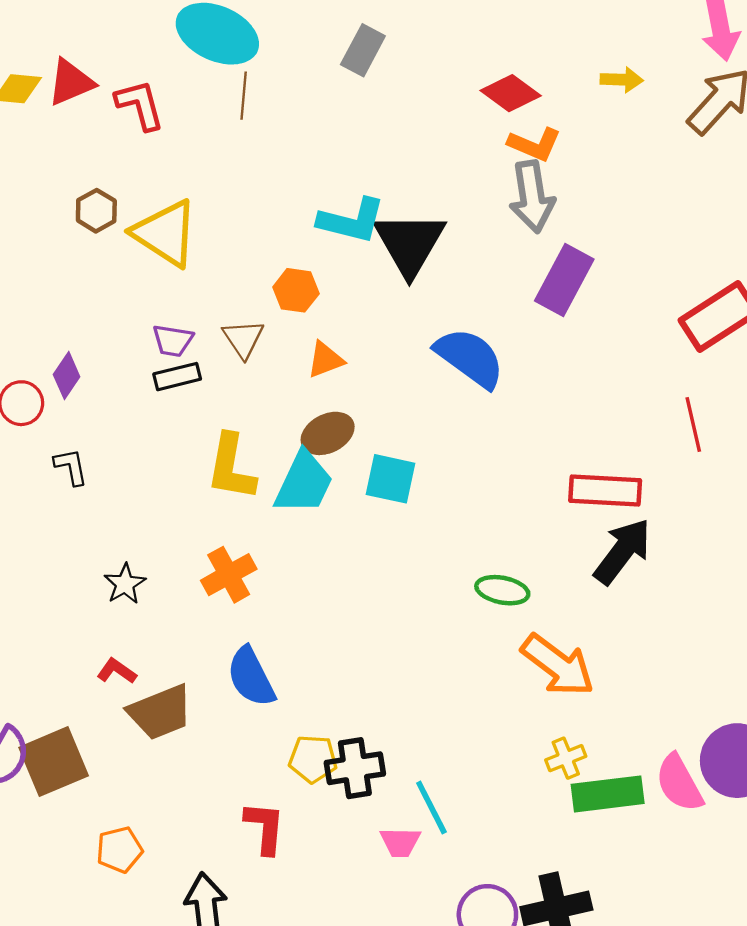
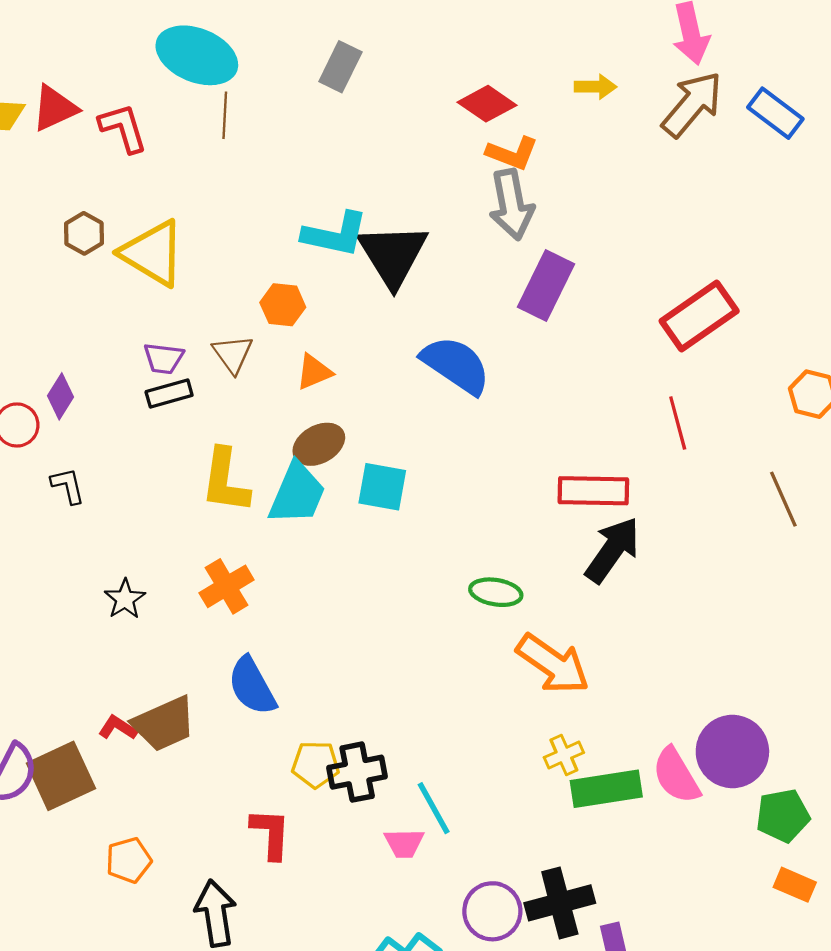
red L-shape: (117, 671) -> (118, 728), moved

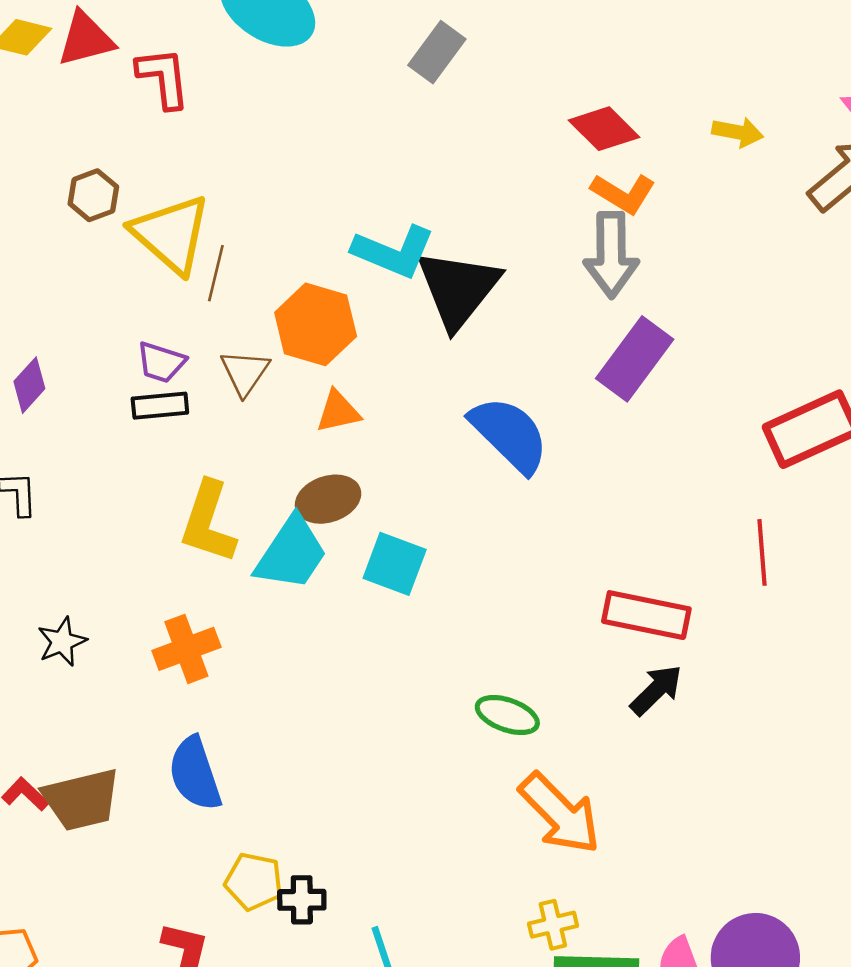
brown line: (225, 115) -> (216, 273), moved
orange hexagon: (283, 305) -> (316, 324), size x1.5
black arrow: (612, 550) -> (656, 690), size x0.7
black cross: (357, 772) -> (302, 900), size x0.7

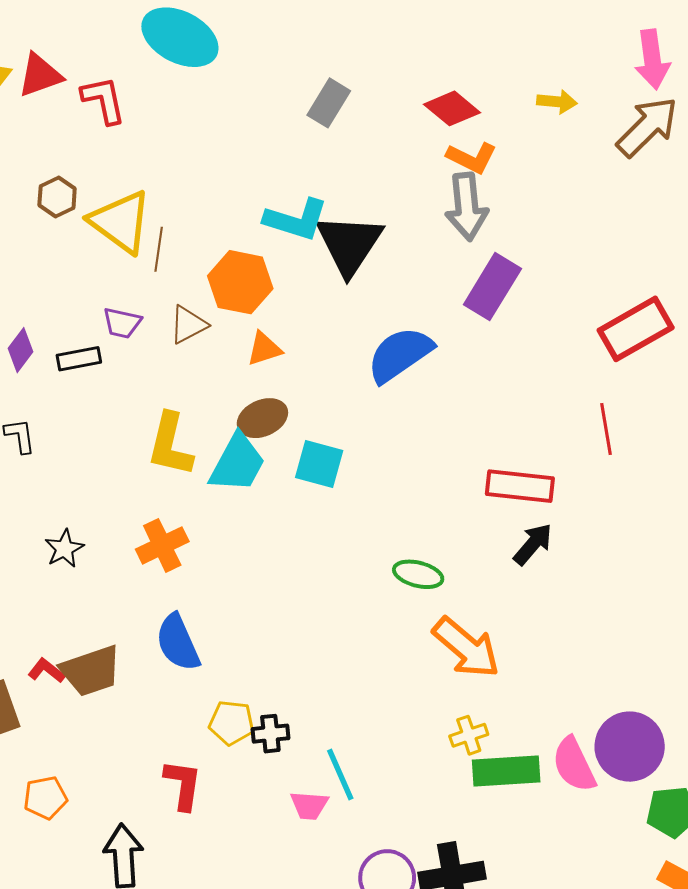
gray rectangle: (437, 52) -> (329, 103), moved
brown triangle: (245, 372) -> (188, 325), turned 33
black rectangle: (160, 406) -> (79, 359), moved
blue semicircle: (509, 434) -> (400, 355), turned -74

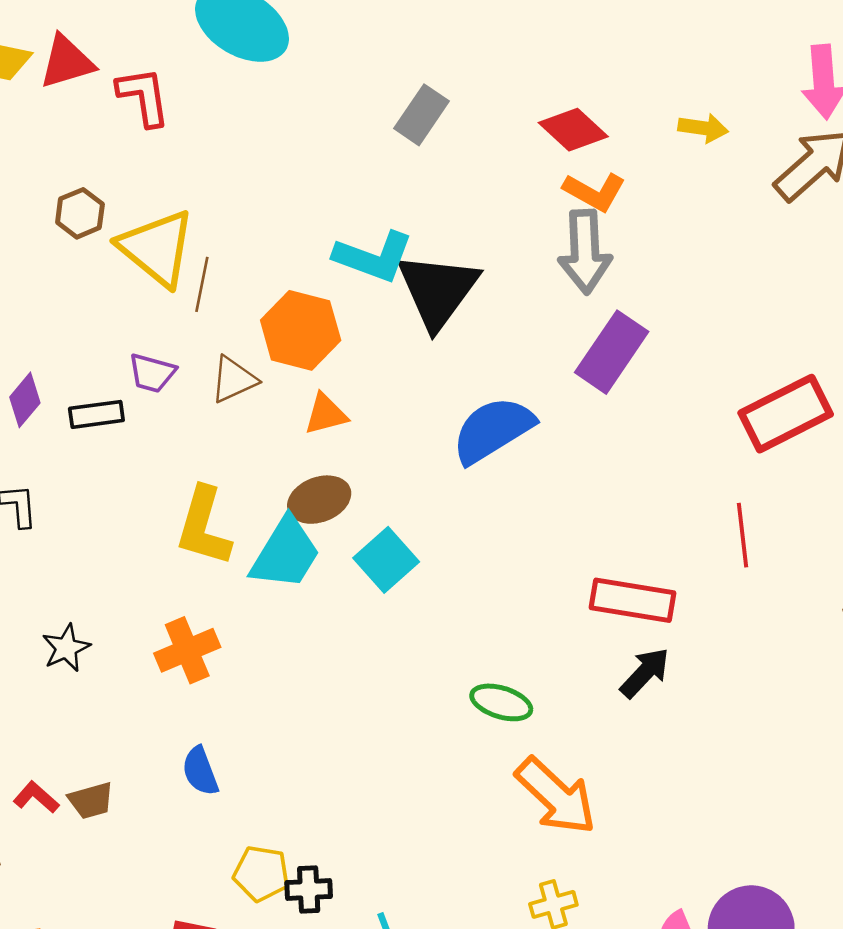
cyan square: (319, 464) -> (386, 560), turned 30
blue semicircle: (178, 643) -> (200, 771), size x0.7
brown trapezoid: (91, 671) -> (91, 800), size x0.6

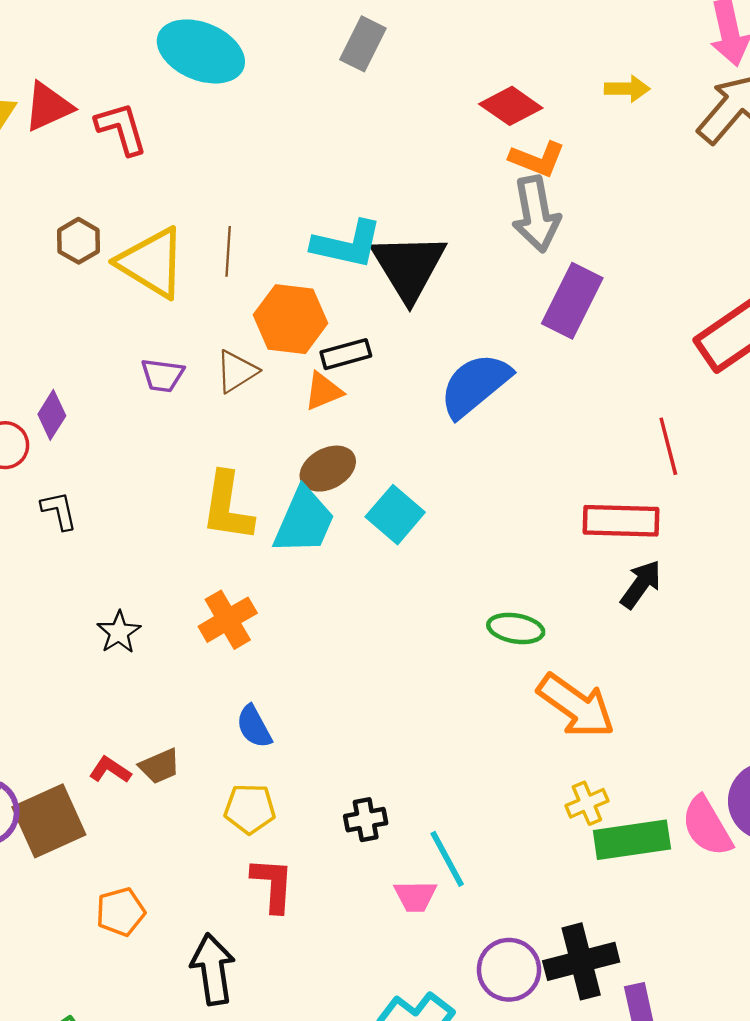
gray rectangle: (421, 115) -> (363, 44), moved
brown line: (202, 284) -> (228, 251), moved
black rectangle: (96, 414) -> (346, 354), moved
red line: (743, 535) -> (668, 446), moved
yellow pentagon: (261, 874) -> (250, 809), moved

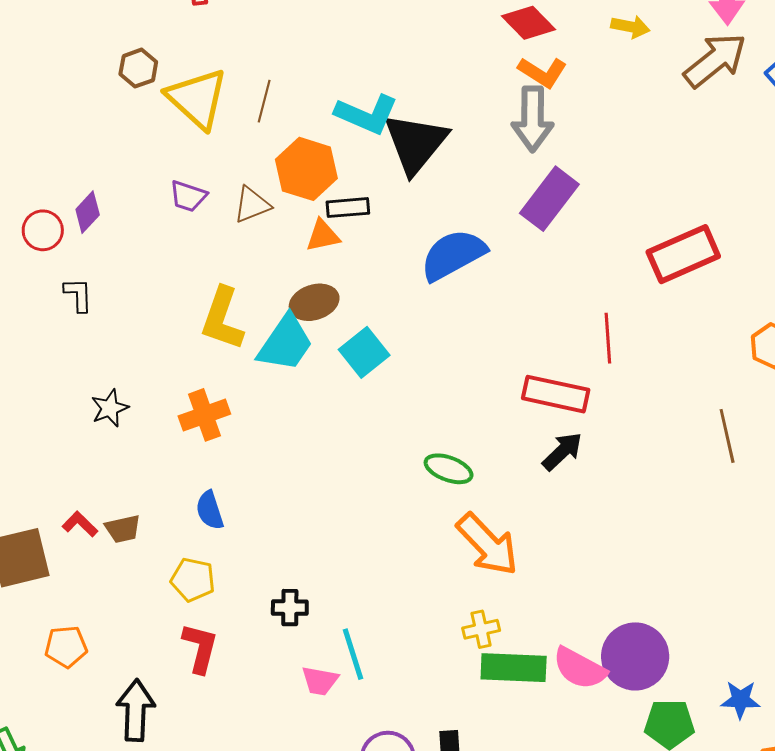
pink semicircle: (707, 826) -> (580, 668), turned -42

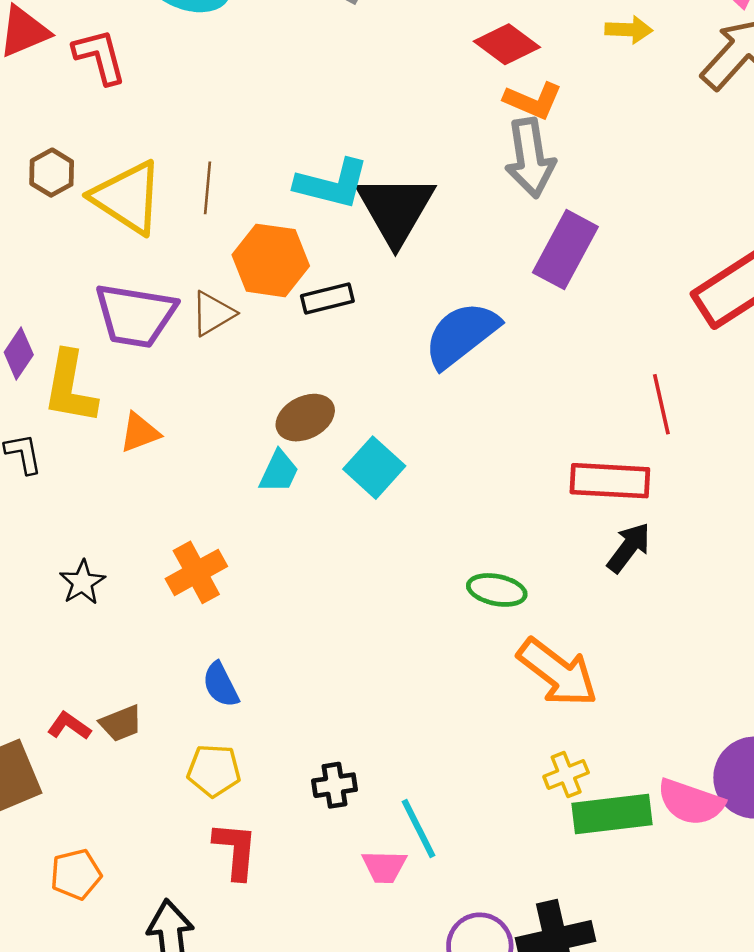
purple trapezoid: (188, 196) -> (135, 315), size x1.8
orange triangle: (323, 236) -> (140, 432), moved
yellow L-shape: (222, 319) -> (70, 387), moved
cyan trapezoid: (285, 343) -> (279, 472), size x0.6

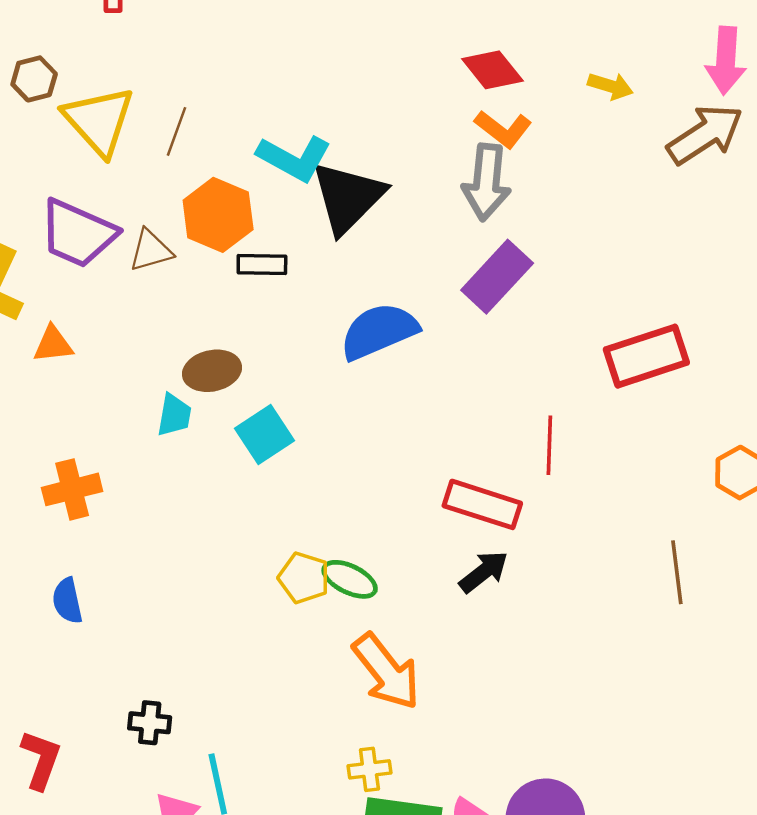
cyan trapezoid: (279, 472) -> (174, 415), turned -30
yellow pentagon: (214, 770) -> (304, 578), moved

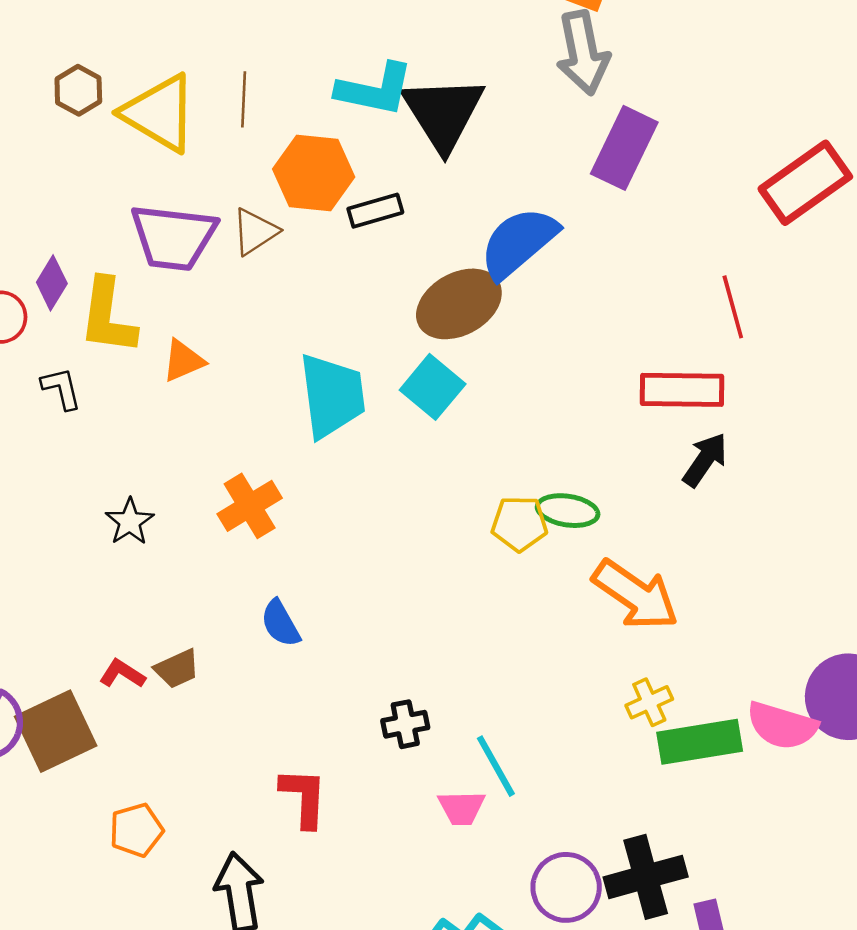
brown ellipse: (212, 371) -> (459, 304), moved, size x1.4
cyan trapezoid: (174, 415) -> (332, 396), size x1.8

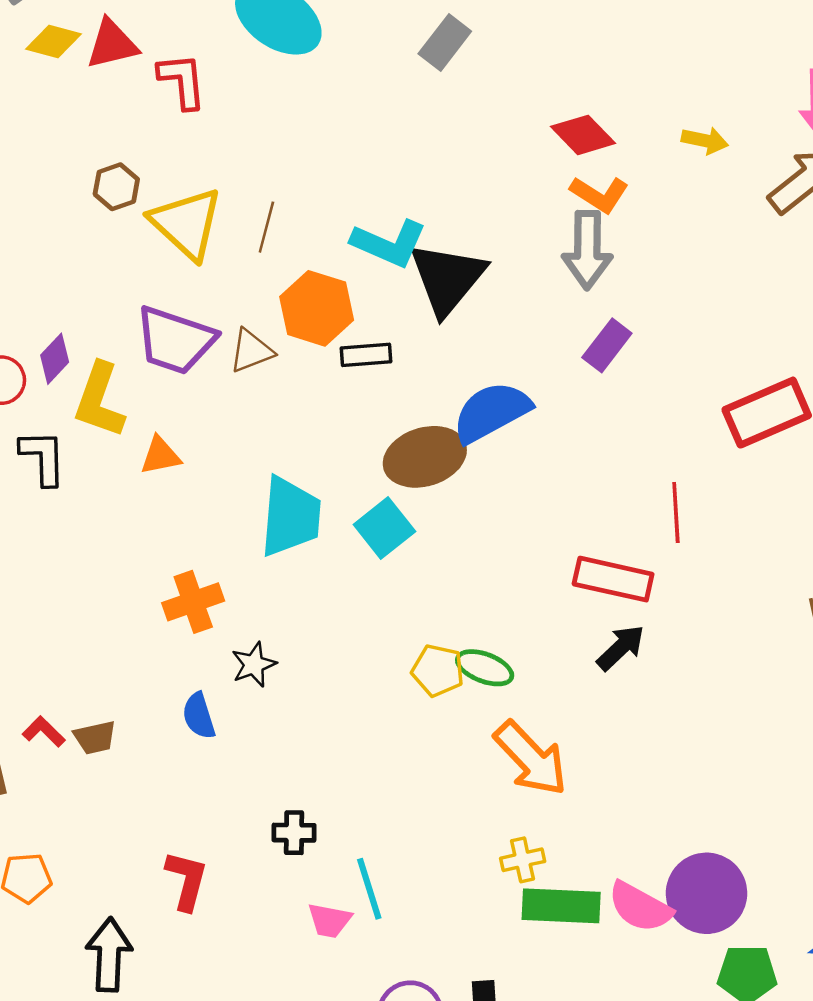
purple rectangle: (624, 148) -> (607, 345), size x0.7
black L-shape: (61, 388) -> (43, 457), size x1.4
black star: (130, 522) -> (254, 664), moved

